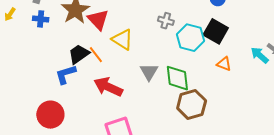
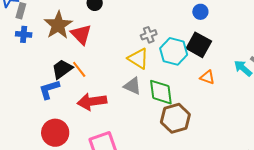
gray cross: (166, 21) -> (149, 35), turned -35
yellow triangle: (122, 39) -> (138, 59), moved
gray triangle: (149, 72) -> (132, 86), turned -36
red arrow: (108, 87) -> (92, 102), turned -32
red circle: (50, 115) -> (55, 133), moved

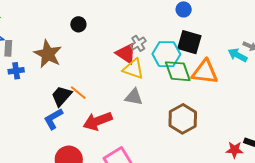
red triangle: (81, 34) -> (126, 53), moved
orange triangle: (207, 77) -> (205, 72), size x1.8
green diamond: (161, 92) -> (178, 71), moved

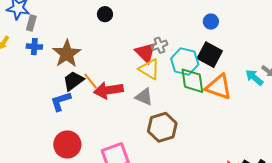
brown star: (48, 54) -> (67, 54), moved
brown hexagon: (183, 119) -> (162, 127), moved
red arrow: (98, 121) -> (108, 90), moved

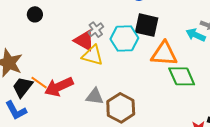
green diamond: (192, 81) -> (182, 76), moved
gray triangle: (144, 97) -> (95, 97), moved
blue L-shape: (61, 101) -> (16, 110), turned -85

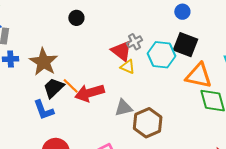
yellow triangle: (93, 55) -> (128, 67), size x0.7
gray triangle: (95, 97) -> (124, 108), turned -30

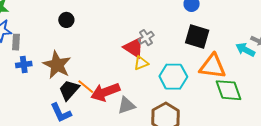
black circle: (76, 18) -> (66, 20), moved
cyan hexagon: (162, 55) -> (173, 77), moved
yellow triangle: (128, 67) -> (141, 63), turned -42
gray triangle: (124, 108) -> (126, 105), moved

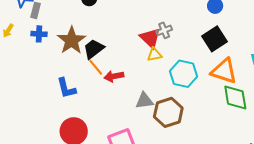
black square: (197, 37) -> (214, 39), turned 30
black trapezoid: (69, 90) -> (94, 49), moved
red arrow: (105, 92) -> (114, 76), size x0.7
gray triangle: (126, 105) -> (144, 101), moved

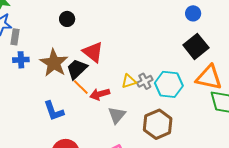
gray cross: (164, 30) -> (145, 81), moved
red triangle: (150, 38) -> (93, 52), moved
yellow triangle: (154, 55) -> (129, 81), moved
gray triangle: (144, 101) -> (117, 115), moved, turned -36

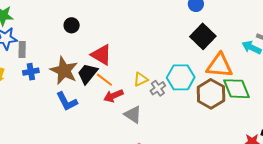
gray cross: (145, 81) -> (158, 88), moved
orange line: (81, 87) -> (104, 80), moved
blue L-shape: (54, 111) -> (67, 101), moved
gray triangle: (117, 115) -> (133, 114), turned -30
brown hexagon: (158, 124) -> (211, 94), moved

